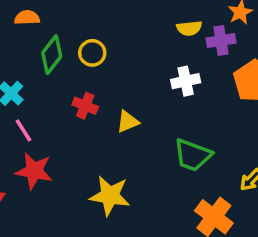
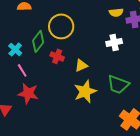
yellow circle: (92, 53) -> (61, 26), size x1.6
green diamond: (52, 55) -> (38, 41), moved
yellow star: (110, 196) -> (85, 91), moved, turned -30

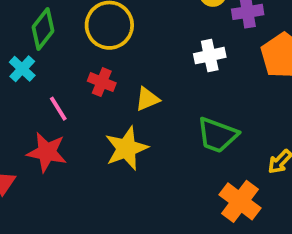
green diamond: (38, 41) -> (43, 29), moved
pink line: (22, 70) -> (58, 109), moved
yellow star: (85, 91) -> (126, 148), moved

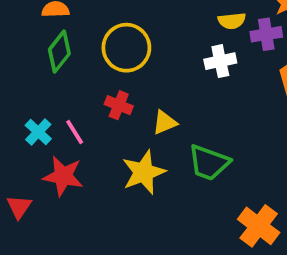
white cross: (210, 56) -> (220, 61), moved
cyan cross: (22, 69) -> (38, 132), moved
green trapezoid: (217, 135) -> (209, 163), moved

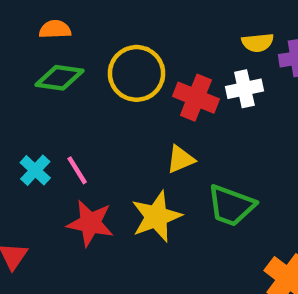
green diamond: (59, 52) -> (59, 78), turned 60
red cross: (119, 105) -> (196, 98), moved, size x1.4
red star: (63, 176) -> (90, 223), moved

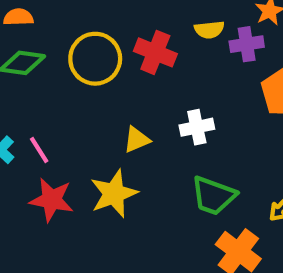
white cross: (244, 89) -> (197, 127), moved
red cross: (196, 98) -> (155, 52), moved
green trapezoid: (231, 206) -> (213, 196), moved

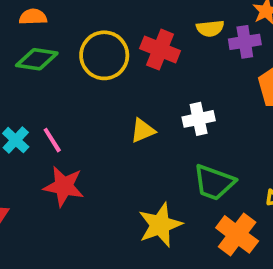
yellow star: (114, 194) -> (160, 225), moved

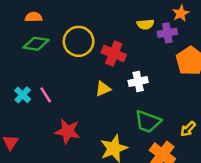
red cross: (160, 50) -> (114, 54), moved
red star: (64, 186) -> (68, 131), moved

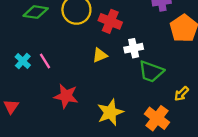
green trapezoid: (148, 122) -> (151, 72), moved

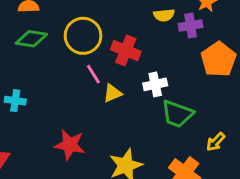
cyan cross: (23, 61) -> (15, 101), turned -35
pink line: (45, 61) -> (93, 74), moved

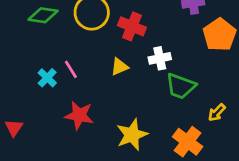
pink line: (93, 74) -> (71, 69), moved
cyan cross: (15, 101) -> (47, 78), moved, turned 36

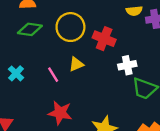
yellow triangle: (119, 67) -> (76, 64), moved
cyan cross: (47, 78) -> (16, 73), moved

